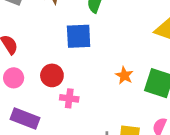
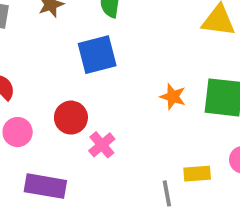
pink cross: (69, 98) -> (102, 145), turned -36

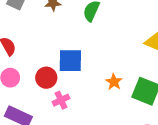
blue square: (97, 55) -> (70, 61), moved

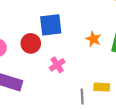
pink cross: (61, 100) -> (57, 65), moved

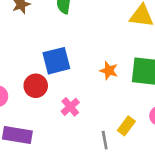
yellow rectangle: (102, 87) -> (126, 126), turned -49

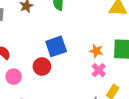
pink cross: (70, 107) -> (99, 70), moved

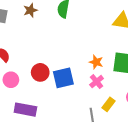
blue square: (56, 46) -> (63, 78), moved

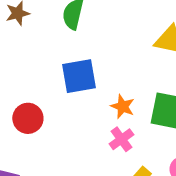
blue square: (63, 78) -> (79, 76), moved

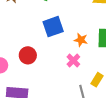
pink cross: (121, 139) -> (73, 61), moved

